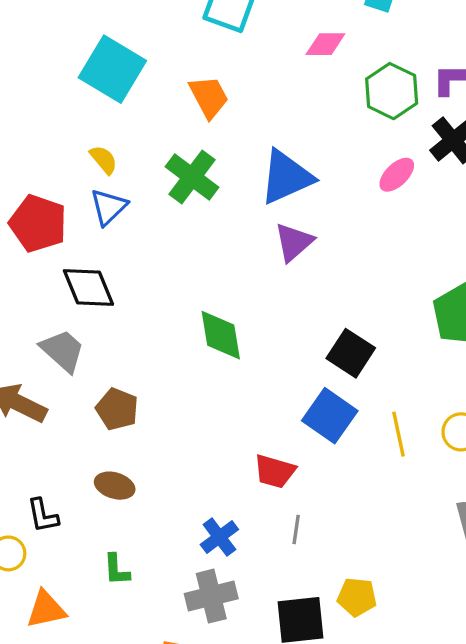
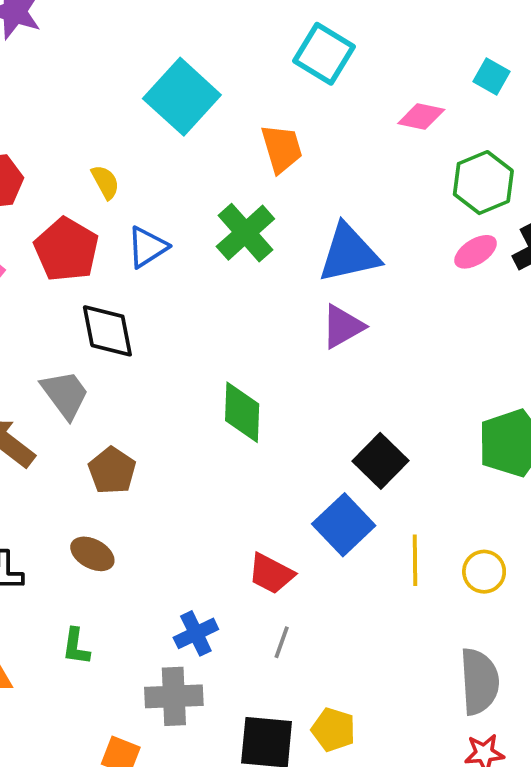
yellow semicircle: (104, 160) -> (105, 182), moved
pink ellipse: (397, 175) -> (476, 252), moved

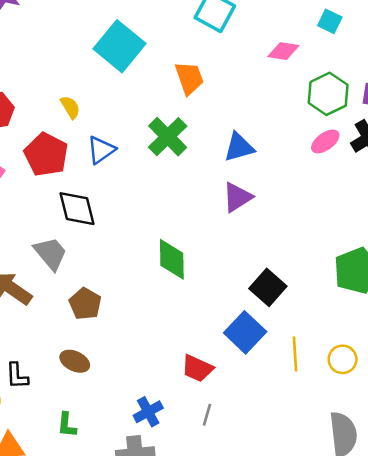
blue triangle: (349, 253) -> (239, 147), size x0.7

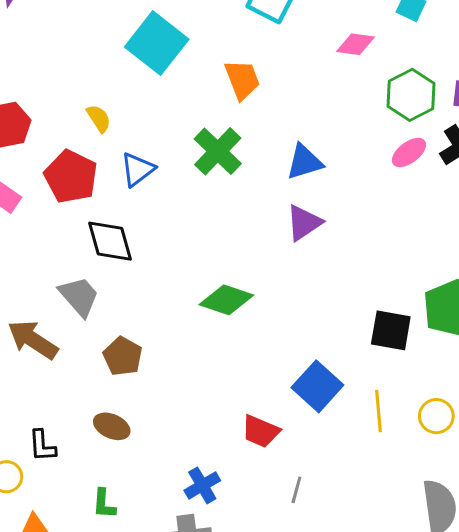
green diamond: (172, 259) -> (226, 300), turned -69
black square: (268, 287) -> (391, 330), moved, turned -30
gray line: (207, 415) -> (296, 490), moved

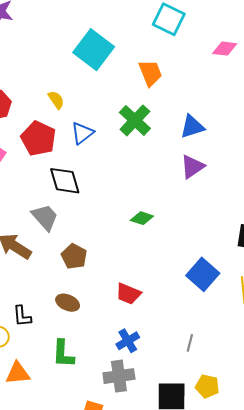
green diamond: (226, 300) -> (142, 218), size x0.7
red trapezoid: (261, 431) -> (128, 294), moved
green L-shape: (104, 504) -> (63, 354), size x1.4

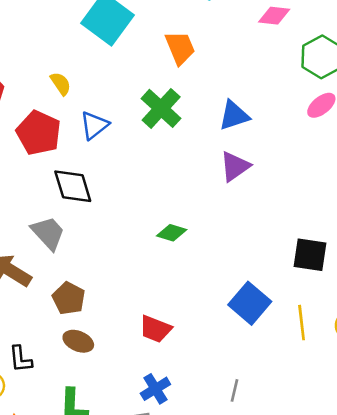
brown pentagon: (74, 256) -> (69, 298), moved

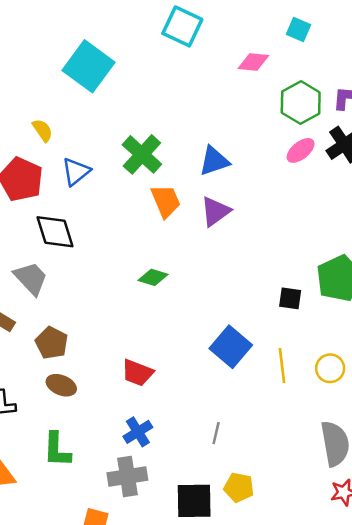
orange trapezoid: (180, 48) -> (166, 201), moved
black square: (310, 255) -> (290, 298), size x0.7

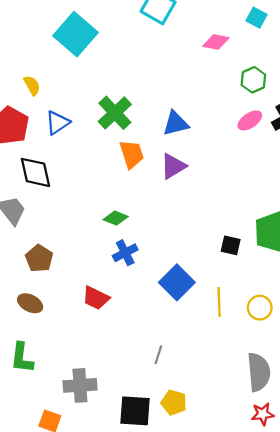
green hexagon: (301, 103) -> (253, 80), size x0.7
brown pentagon: (52, 343) -> (39, 258), moved
blue cross: (138, 432) -> (125, 253), moved

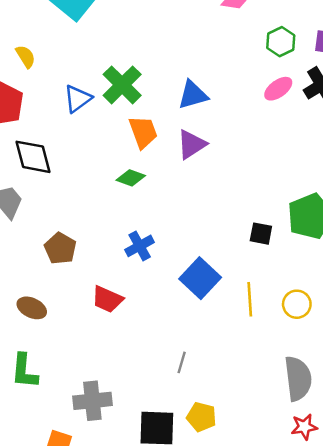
blue triangle: (58, 123) -> (78, 99), moved
green diamond: (116, 218) -> (131, 178), moved
brown pentagon: (39, 258) -> (60, 248), moved

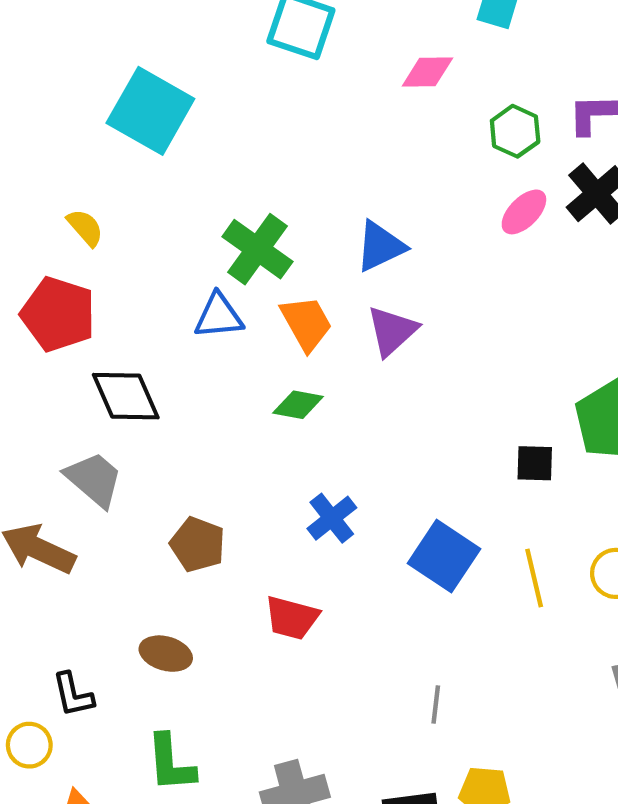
blue triangle: (78, 99) -> (219, 316), moved, turned 40

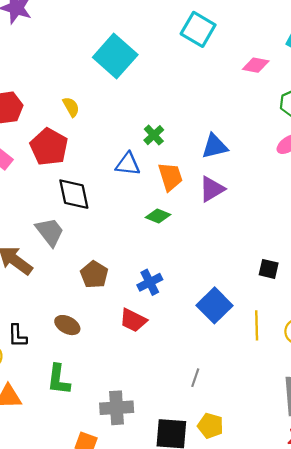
green cross: (257, 249) -> (154, 135), size x0.6
blue cross: (332, 518) -> (150, 282), moved

